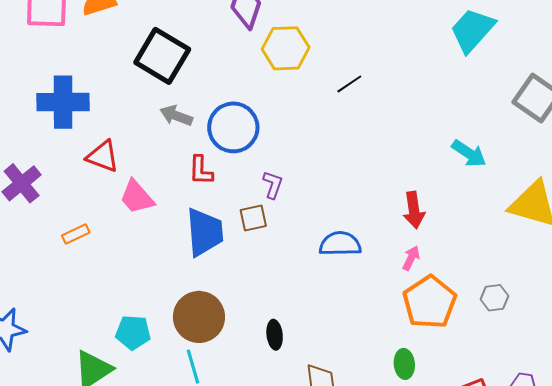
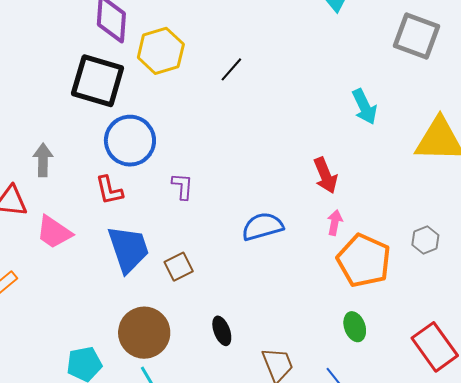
black square: (162, 56) -> (98, 81), moved
gray arrow: (176, 116) -> (43, 160), moved, turned 84
cyan arrow: (469, 153) -> (365, 107), turned 45
brown square: (253, 218) -> (179, 267), moved

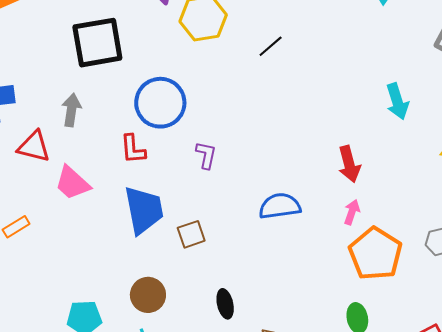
black square: (98, 81) -> (97, 43), moved, turned -34
brown circle: (144, 333) -> (148, 295), size x0.7

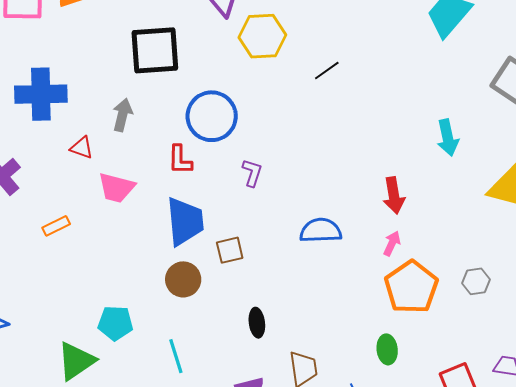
red triangle: (34, 146) -> (82, 148), size x0.7
pink trapezoid: (72, 183) -> (116, 188), turned -33
brown circle: (148, 295) -> (183, 279), moved

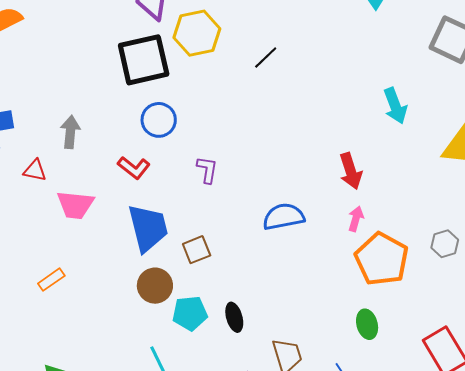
black square: (155, 50) -> (144, 60), moved
blue circle: (212, 116) -> (159, 120), size x0.7
red L-shape: (180, 160) -> (134, 168), turned -44
orange rectangle: (56, 226) -> (51, 280), moved
cyan pentagon: (115, 323) -> (190, 313), moved

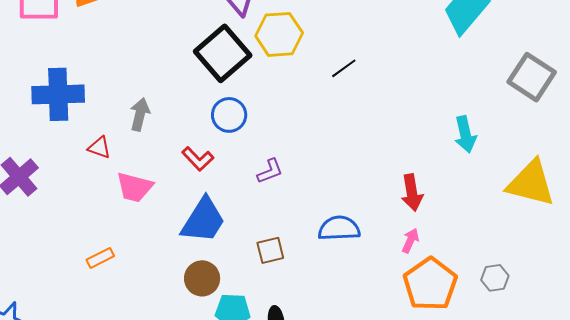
black square: (144, 60) -> (223, 53), turned -36
purple L-shape: (207, 170) -> (270, 171), turned 52
blue trapezoid: (148, 228) -> (203, 220), turned 38
brown square: (197, 250) -> (270, 250), moved

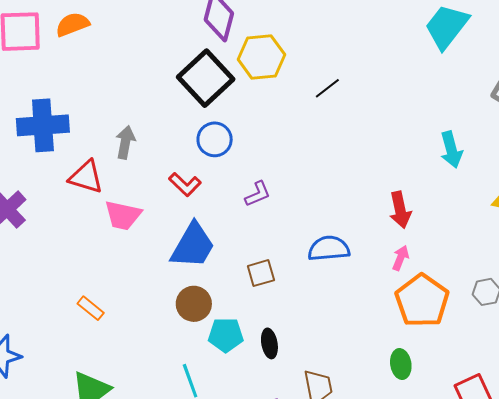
red triangle: (99, 148) -> (86, 177), size x1.5
orange rectangle: (100, 258) -> (91, 308), moved, turned 68

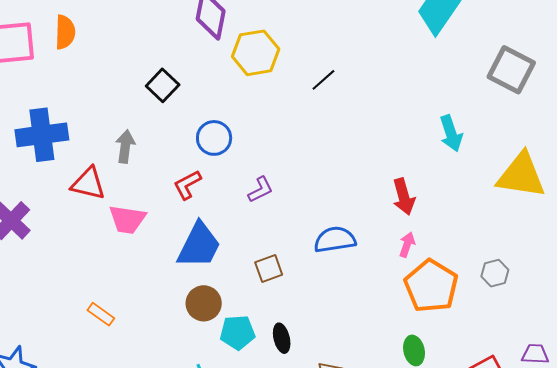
orange semicircle: (72, 24) -> (65, 32), turned 116
black square: (206, 78) -> (163, 85), moved, size x0.6
red L-shape: (185, 184) -> (187, 185), turned 112

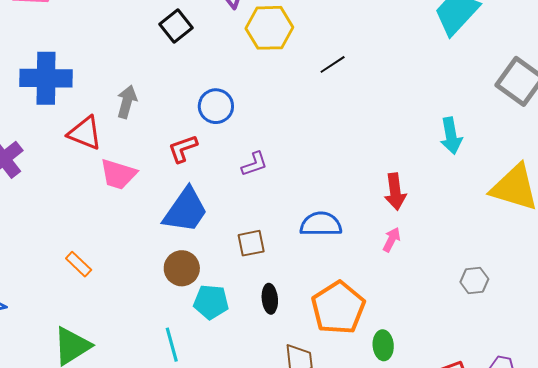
black square: (163, 85) -> (176, 26), moved
orange pentagon: (431, 286) -> (338, 308), moved
black ellipse: (282, 338) -> (270, 299), moved

